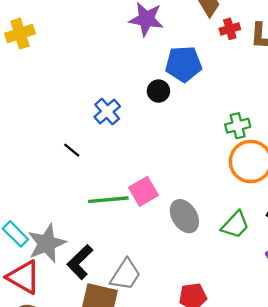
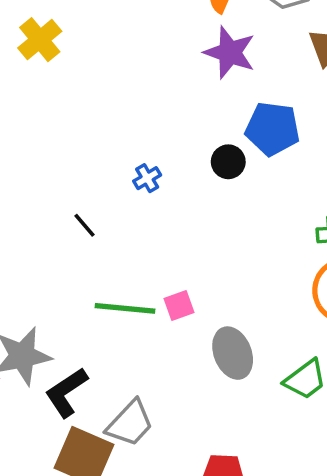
yellow cross: (20, 34) -> (40, 40), turned -32
blue cross: (107, 112) -> (147, 178), size x0.7
pink square: (143, 191) -> (179, 306), size x0.7

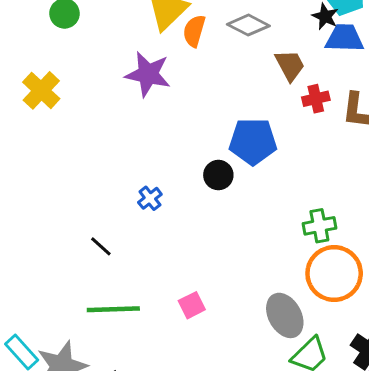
purple star: (230, 52) -> (148, 74), moved
green line: (125, 308) -> (113, 309), moved
gray ellipse: (233, 353) -> (285, 315), moved

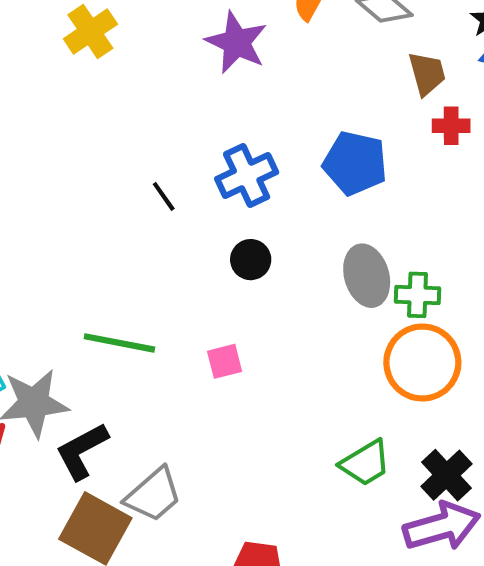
black circle: (218, 175) -> (251, 260), moved
blue cross: (150, 198) -> (247, 175), moved, size x1.8
black line: (101, 246) -> (164, 196), moved
gray ellipse: (285, 315) -> (367, 276), moved

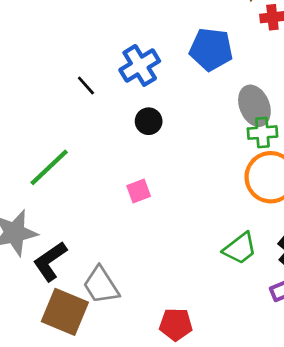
gray ellipse: (367, 276) -> (254, 106), moved
green line: (119, 343) -> (49, 167), moved, turned -48
gray trapezoid: (153, 495) -> (101, 285), turned 105

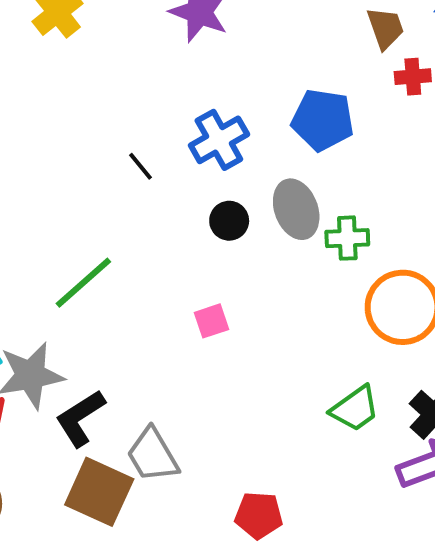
gray ellipse: (254, 106) -> (296, 209), moved
green cross: (262, 133) -> (347, 238), moved

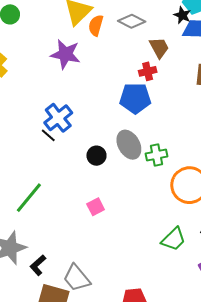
red cross: (413, 77) -> (148, 71), moved
blue cross: (219, 140) -> (58, 118), moved
black L-shape: (80, 418) -> (38, 265), size x0.7

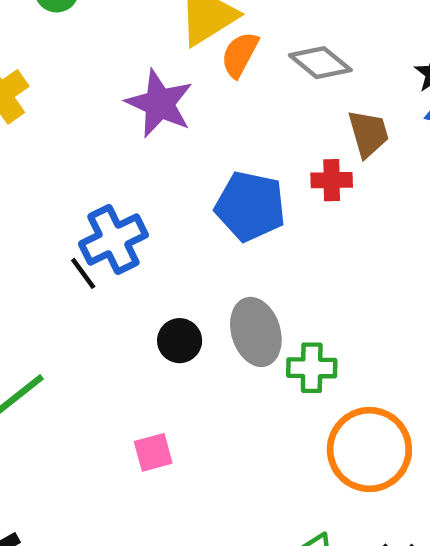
blue pentagon: (135, 98) -> (250, 206), moved

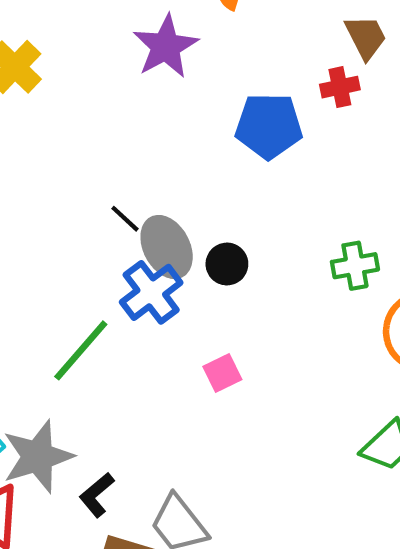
purple star: (159, 104) -> (166, 47), turned 30
blue cross: (113, 239) -> (151, 292), moved
gray ellipse: (256, 332) -> (167, 247), moved

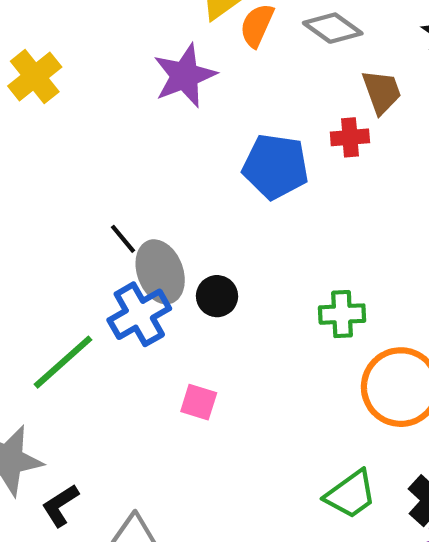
pink square: (222, 373) -> (199, 402), turned 36

